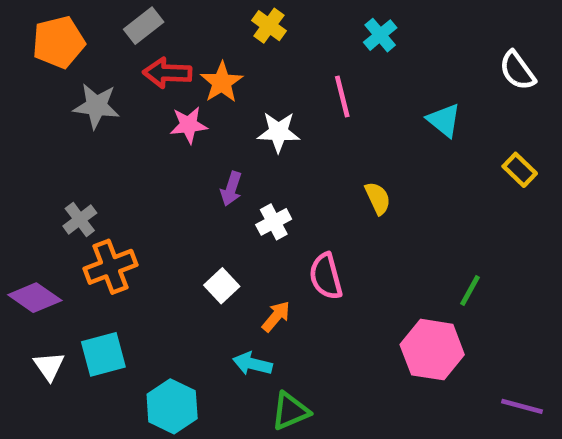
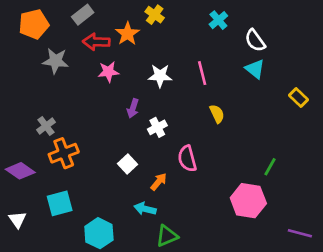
white semicircle: (517, 71) -> (255, 40), moved
orange star: (222, 82) -> (127, 34), moved
pink line: (342, 97) -> (202, 73), moved
white triangle: (49, 366) -> (17, 220), moved

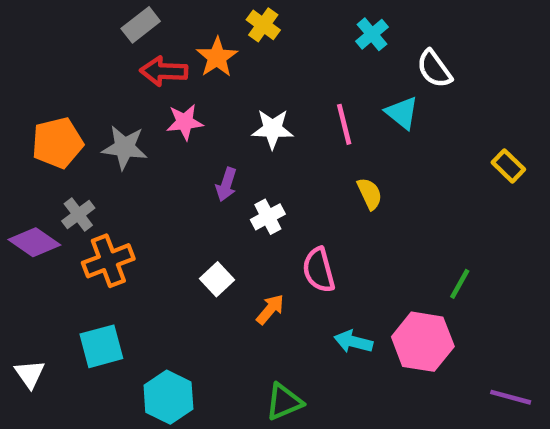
orange pentagon: (34, 24) -> (57, 143), moved
gray star: (56, 61) -> (125, 147), moved
cyan triangle: (255, 69) -> (402, 113), moved
purple diamond: (20, 171) -> (34, 242), moved
cyan arrow: (145, 209) -> (353, 342), moved

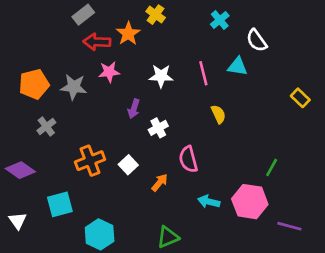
cyan triangle: (402, 113) -> (237, 66), turned -30
purple diamond: (34, 242) -> (20, 170), moved
orange cross: (108, 261) -> (90, 161), moved
purple line: (511, 397) -> (289, 226), moved

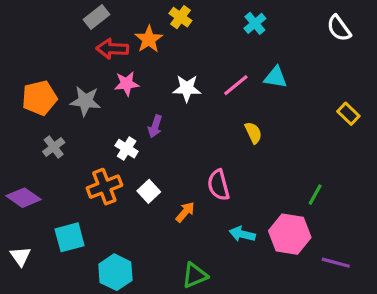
white semicircle: (257, 40) -> (339, 28), moved
pink line: (203, 73) -> (236, 85), turned 65
white cross: (158, 128) -> (127, 149), moved, turned -30

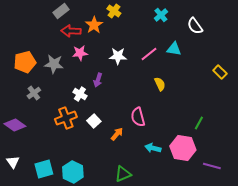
white semicircle: (339, 28) -> (195, 26), moved
cyan square: (70, 237) -> (44, 169), moved

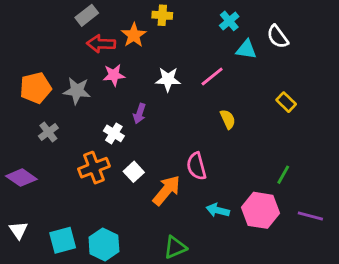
yellow cross: (114, 11) -> (162, 15), turned -32
cyan triangle: (174, 49) -> (246, 49), moved
yellow rectangle: (220, 72) -> (286, 102), moved
orange arrow: (117, 134) -> (167, 190), size x1.6
purple line: (212, 166) -> (310, 216), moved

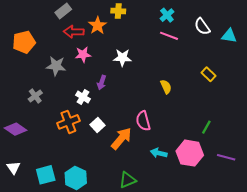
cyan triangle: (246, 49) -> (229, 36), moved
pink line: (212, 76) -> (169, 36), moved, turned 60
orange pentagon: (36, 88) -> (24, 42), moved

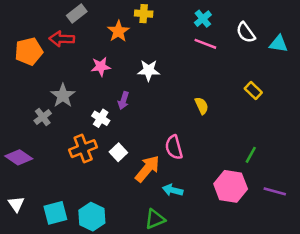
red arrow: (74, 32) -> (62, 39), moved
gray star: (56, 66) -> (63, 96), moved, turned 30
cyan arrow: (159, 153) -> (173, 190), moved

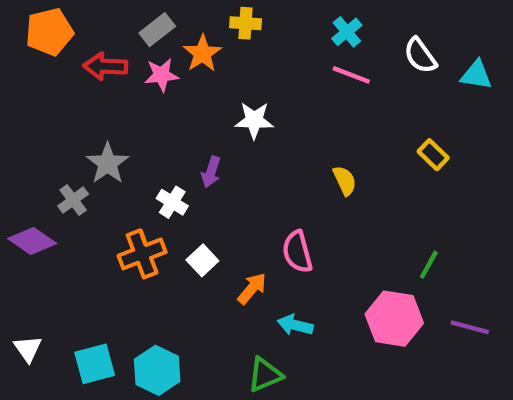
gray rectangle: (77, 14) -> (157, 30), moved
orange pentagon: (29, 51) -> (49, 32), moved
pink star: (101, 67) -> (161, 75), moved
purple diamond: (19, 157) -> (32, 241), moved
orange arrow: (147, 169) -> (252, 288), size x0.7

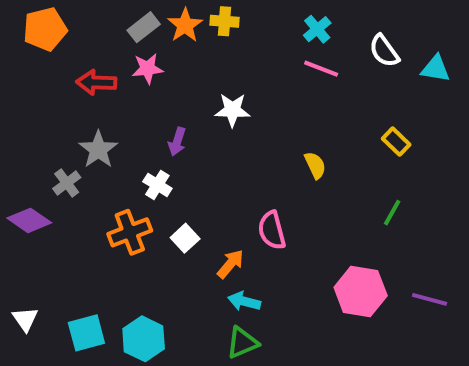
orange star: (202, 53) -> (185, 25), moved
red arrow: (105, 66) -> (96, 82), moved
purple arrow: (211, 172) -> (177, 142), moved
green line: (429, 265) -> (392, 213), moved
cyan arrow: (295, 325) -> (244, 301), moved

